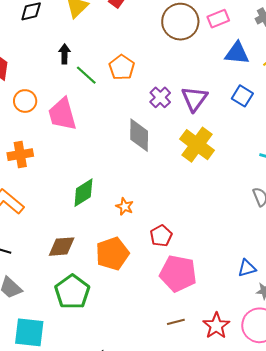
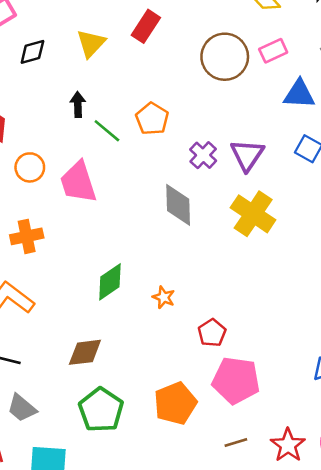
orange pentagon: (112, 254) -> (175, 403), moved

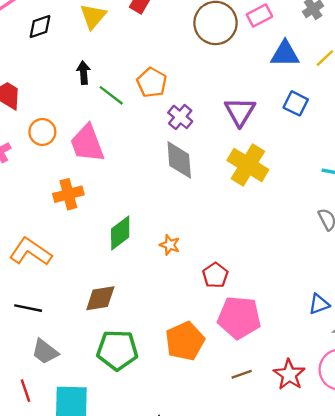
purple cross: (203, 155) -> (180, 117), moved
orange cross: (27, 236) -> (68, 194), moved
green pentagon: (101, 410) -> (117, 350), turned -30

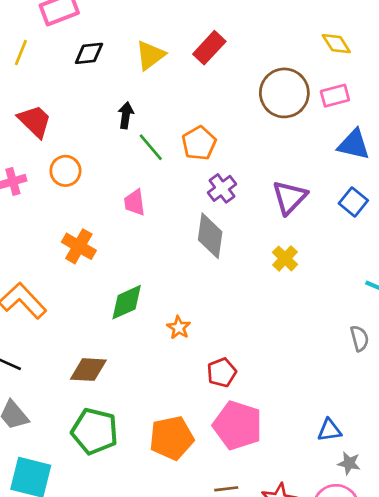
pink trapezoid: (87, 143) -> (135, 202), moved, size x0.6
yellow cross: (248, 165) -> (285, 258), size x0.6
orange cross: (68, 194) -> (79, 246), turned 32

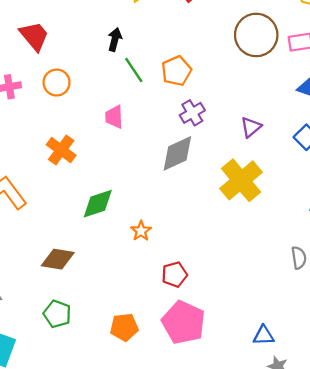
purple triangle: (290, 197) -> (251, 127), size x0.7
gray diamond: (210, 236) -> (177, 153), turned 51
yellow cross: (285, 258) -> (241, 180), size x1.8
green pentagon: (95, 431) -> (57, 314), size x0.7
orange pentagon: (172, 438) -> (124, 327), size x0.7

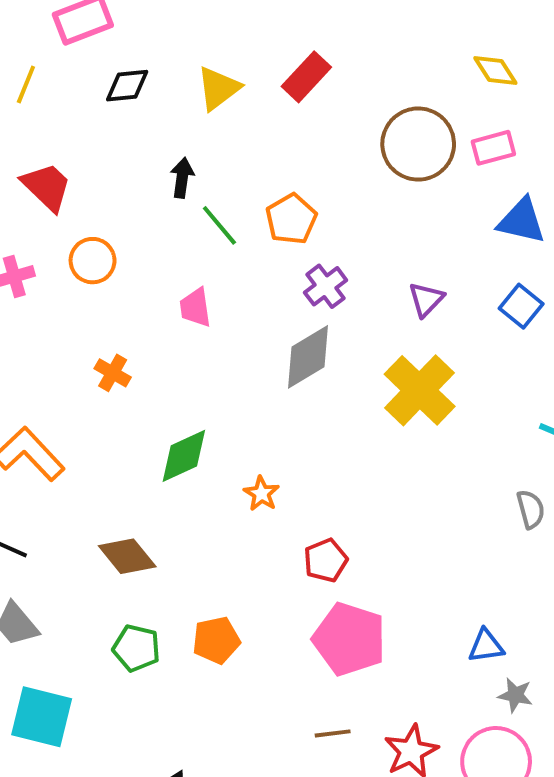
orange cross: (61, 150) -> (113, 373), size x0.7
brown diamond: (58, 259) -> (127, 556), turned 48
orange pentagon: (124, 327) -> (216, 640), moved

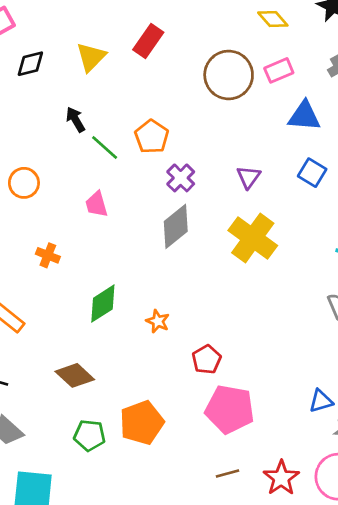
black arrow: (182, 178) -> (75, 120), turned -30
orange pentagon: (216, 640) -> (142, 423), size x1.4

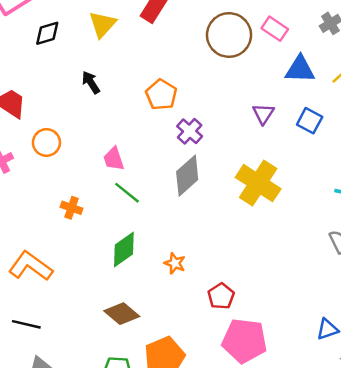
pink rectangle: (279, 70) -> (275, 29), turned 60
green line: (105, 148) -> (127, 193), moved
purple triangle: (249, 177) -> (263, 114), moved
brown diamond: (75, 375) -> (122, 314), moved

